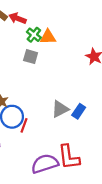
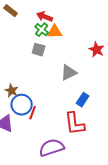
red arrow: (17, 18) -> (45, 17), moved
gray triangle: (60, 109) -> (69, 73), moved
red L-shape: (69, 157) -> (75, 124), moved

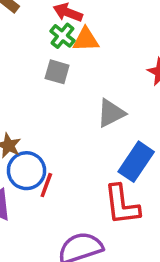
blue rectangle: (83, 100) -> (136, 162), size x1.5

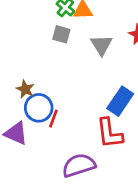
gray triangle: (111, 113) -> (101, 45), moved, turned -35

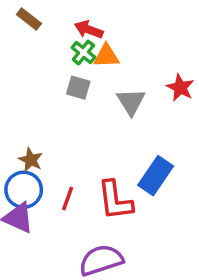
blue circle: (39, 108) -> (24, 190), moved
red L-shape: (109, 133) -> (115, 200), moved

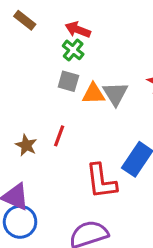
orange triangle: (106, 56) -> (93, 94), moved
blue circle: (24, 190) -> (20, 222), moved
red line: (68, 199) -> (59, 136), moved

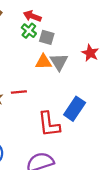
gray square: (68, 81) -> (47, 37), moved
red line: (59, 136) -> (19, 92), turned 64

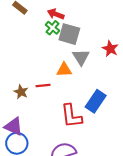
gray square: (47, 37) -> (69, 34), size x1.5
orange triangle: (43, 62) -> (64, 70), moved

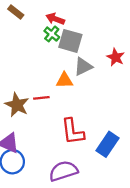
gray triangle: (81, 57) -> (83, 66), turned 36
brown star: (21, 92) -> (17, 105), size x1.5
blue rectangle: (96, 101) -> (107, 144), moved

